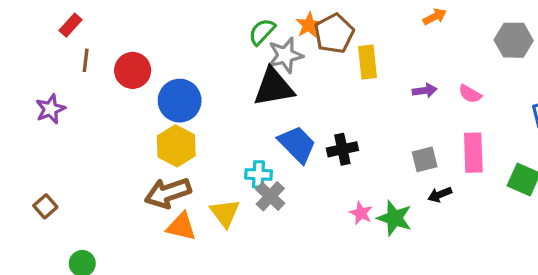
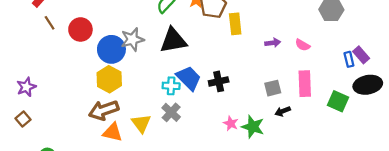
gray star: (285, 55) -> (132, 39), moved
brown line: (86, 60) -> (50, 23), turned -40
purple star: (50, 109) -> (26, 87), moved
cyan cross: (258, 174) -> (171, 86), moved

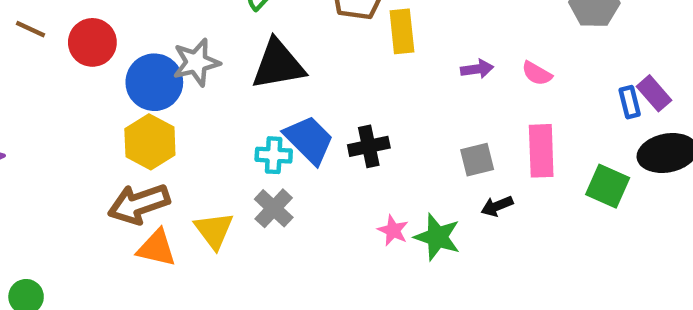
brown line: (50, 23) -> (30, 29), turned -32

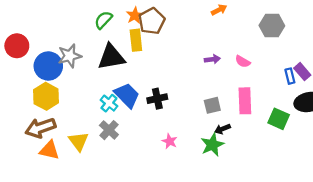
yellow rectangle: (402, 31) -> (136, 40), moved
cyan cross: (274, 155) -> (109, 103), turned 36
green star: (437, 237) -> (212, 145), moved, turned 30

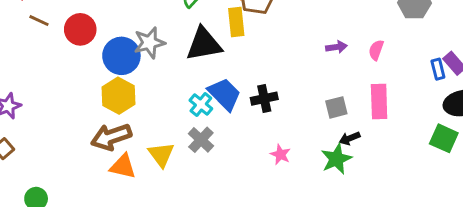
pink semicircle: (243, 62) -> (376, 50), turned 80
green square: (279, 119) -> (444, 138), moved

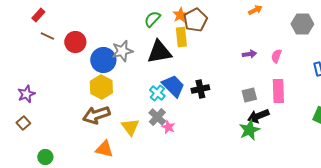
black arrow: (350, 138) -> (258, 116), size x1.5
pink star: (280, 155) -> (168, 127), moved
orange triangle: (123, 166) -> (104, 149), moved

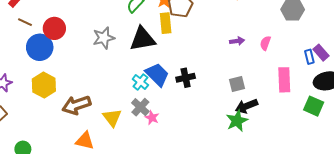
blue circle: (103, 60) -> (40, 47), moved
yellow hexagon: (101, 87) -> (44, 85), moved
pink rectangle: (278, 91) -> (284, 80), moved

